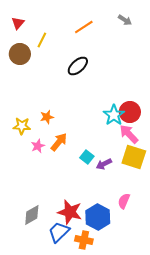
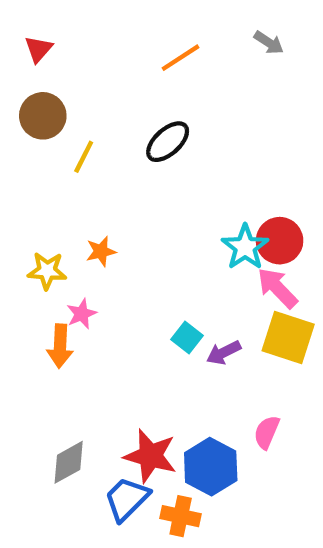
yellow line: (42, 40) -> (84, 157), moved
orange arrow: (59, 142) -> (60, 346), moved, turned 144

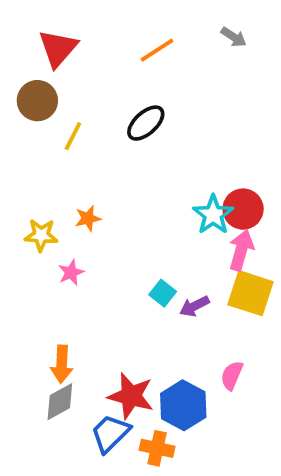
red triangle: (38, 49) -> (58, 48), moved, size x1.6
pink arrow: (277, 288) -> (241, 250), turned 60
orange arrow: (60, 346) -> (62, 364), moved

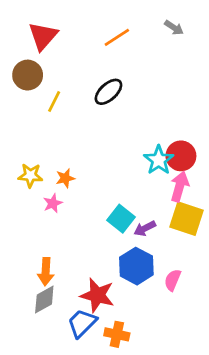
orange star: (88, 218) -> (65, 178), moved
cyan square: (163, 293) -> (121, 219), size x1.4
blue hexagon: (183, 405) -> (136, 266), moved

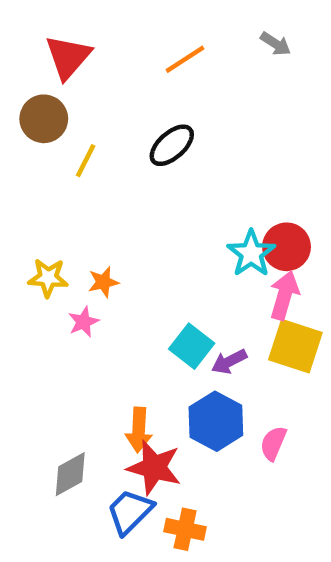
orange arrow: (46, 272) -> (139, 430), moved

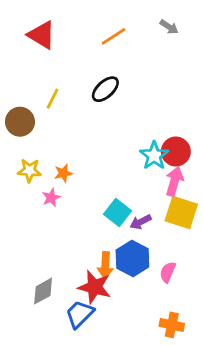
red triangle: (68, 57) -> (42, 35), turned -40
brown circle: (44, 119) -> (20, 122), moved
orange arrow: (139, 430) -> (105, 265), moved
orange cross: (185, 529) -> (172, 325), moved

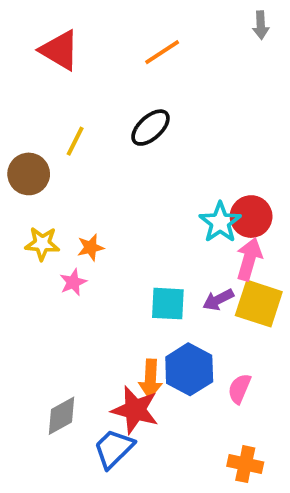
gray arrow: (169, 27) -> (261, 25), moved, turned 54
cyan square: (118, 212) -> (168, 304), turned -35
purple arrow: (141, 222) -> (218, 300), moved

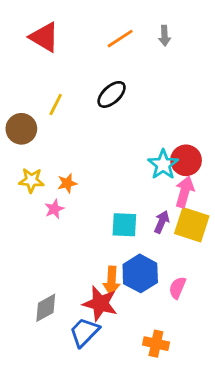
gray arrow: (261, 25) -> (165, 36), moved
purple arrow: (218, 300) -> (162, 222), turned 140
orange cross: (245, 464) -> (156, 344), moved

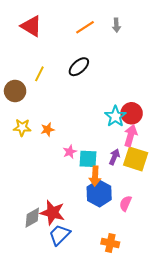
pink star: (54, 209) -> (70, 152), moved
orange arrow: (112, 281) -> (95, 176), moved
red star: (100, 304) -> (53, 213), moved

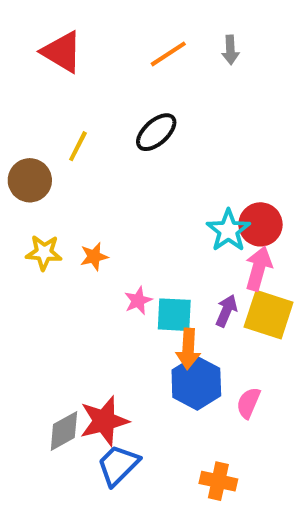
red star: (53, 213) -> (104, 421), turned -30

